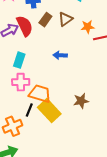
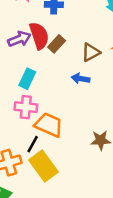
brown triangle: (65, 19) -> (91, 52), moved
brown rectangle: (45, 20) -> (57, 44), moved
yellow rectangle: (49, 111) -> (44, 166), moved

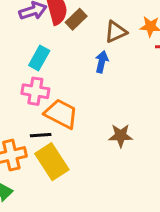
blue arrow: (81, 79) -> (102, 62), turned 90
black line: (33, 144) -> (41, 135), turned 54

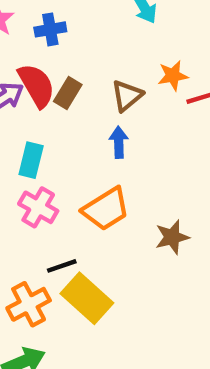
pink cross: (35, 91) -> (38, 207), turned 36
orange trapezoid: (61, 114) -> (106, 209), moved, turned 136

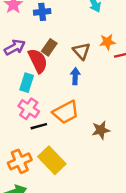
red semicircle: (36, 85) -> (38, 61), moved
brown triangle: (127, 96) -> (82, 51), turned -36
black line: (62, 266) -> (39, 126), moved

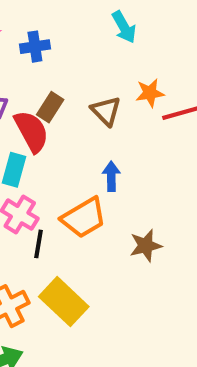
blue arrow: (75, 76) -> (111, 176), moved
black line: (39, 126) -> (39, 244), turned -63

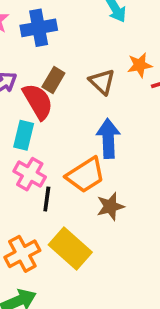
blue cross: (35, 47) -> (39, 28), size x1.4
blue arrow: (111, 176) -> (108, 139), size x1.5
brown star: (146, 246) -> (110, 206), moved

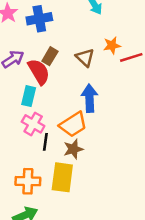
brown star: (110, 206) -> (73, 149), moved
yellow rectangle: (70, 249) -> (62, 177), turned 56
orange cross: (22, 254) -> (28, 181), turned 30

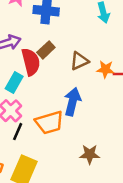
orange star: (112, 45) -> (105, 69), moved
brown triangle: (85, 57) -> (79, 61), turned 36
brown star: (73, 149) -> (90, 154), moved

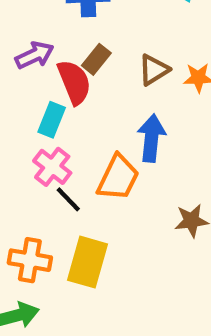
orange trapezoid: (49, 123) -> (118, 178), turned -40
black line: (18, 132) -> (68, 199), turned -60

